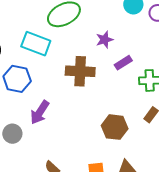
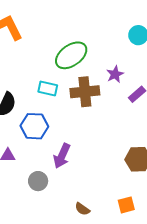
cyan rectangle: (36, 44) -> (48, 88), size x0.7
brown cross: (80, 71) -> (85, 92), moved

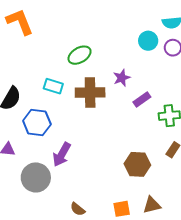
green ellipse: (71, 55) -> (80, 55), size x0.7
gray circle: (38, 181) -> (36, 177), size x1.5

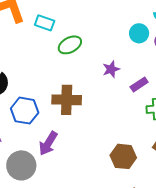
cyan rectangle: (53, 86) -> (45, 23), moved
brown cross: (90, 93) -> (67, 100), moved
purple rectangle: (142, 100) -> (139, 84), moved

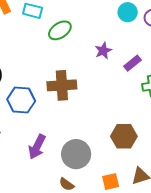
purple arrow: (48, 144) -> (37, 147), moved
gray circle: (21, 165) -> (76, 154), moved

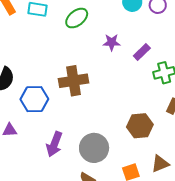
green ellipse: (60, 30) -> (77, 18), moved
purple star: (103, 51) -> (112, 42), turned 30

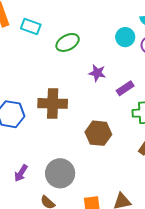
brown hexagon: (140, 126) -> (98, 133), moved
purple arrow: (54, 144) -> (21, 173), moved, size x0.7

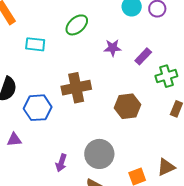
cyan rectangle: (31, 26) -> (35, 44), moved

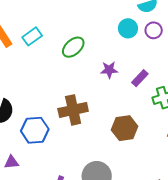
cyan rectangle: (35, 44) -> (32, 36), moved, turned -42

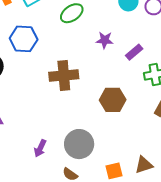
blue hexagon: (35, 130) -> (24, 39), moved

